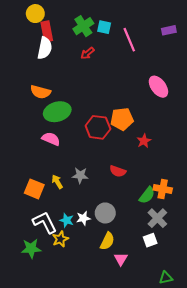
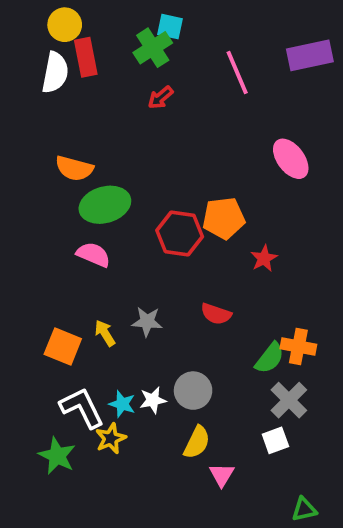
cyan square: (104, 27) -> (170, 27), moved
purple rectangle: (169, 30) -> (310, 55), size x1.6
white semicircle: (45, 48) -> (55, 73), moved
green star: (31, 248) -> (57, 456), turned 30

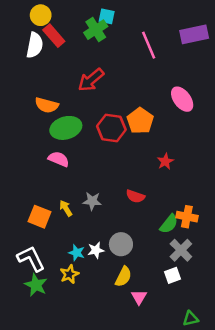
red rectangle: (86, 57) -> (54, 36), turned -30
red arrow: (160, 97) -> (91, 80), moved, size x1.6
orange pentagon: (224, 218) -> (140, 121), moved, turned -30
red hexagon: (180, 233) -> (111, 128), moved
white L-shape: (82, 408) -> (31, 259), moved

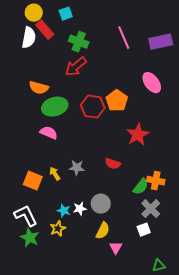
cyan square: (107, 16) -> (66, 14), moved, turned -32
green cross: (96, 30) -> (79, 42), moved, turned -36
purple rectangle: (194, 34) -> (161, 42), moved
red star: (165, 161) -> (138, 135), size x1.6

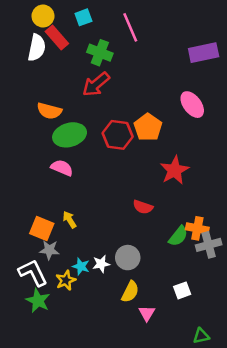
pink line: (124, 38) -> (130, 27), moved
gray star: (77, 168) -> (49, 250), moved
gray cross: (151, 209) -> (209, 245), moved, turned 30
yellow star: (58, 229) -> (66, 280), moved

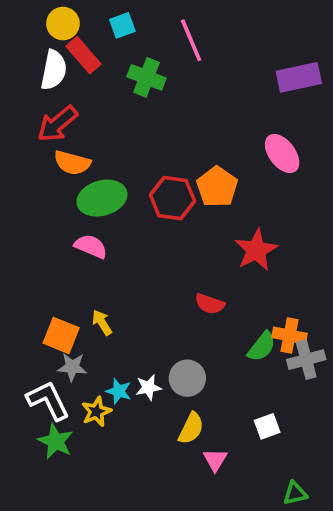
red arrow: (96, 84) -> (57, 124), moved

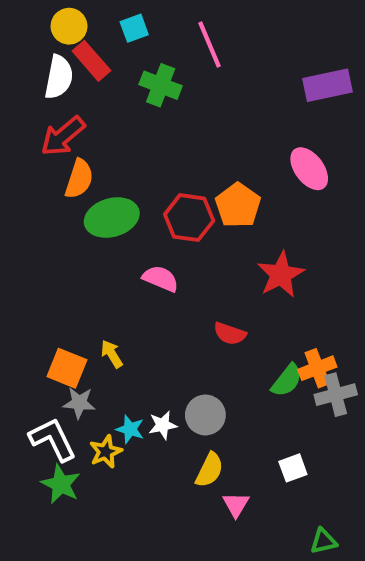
orange semicircle: (72, 163) -> (79, 179), turned -87
pink semicircle: (91, 246) -> (161, 279), moved
orange cross: (289, 335) -> (317, 368), turned -32

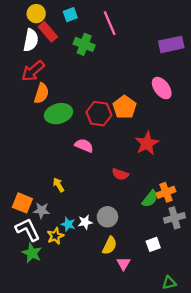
orange square: (67, 368) -> (22, 203), moved
gray cross: (336, 395) -> (174, 218), moved

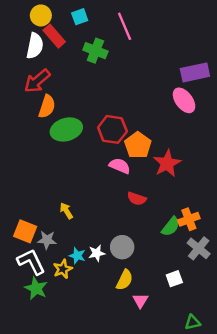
purple rectangle: (171, 44) -> (195, 72), moved
orange pentagon: (124, 107) -> (138, 145), moved
pink semicircle: (84, 146) -> (120, 166), moved
gray cross: (174, 218) -> (199, 248), turned -36

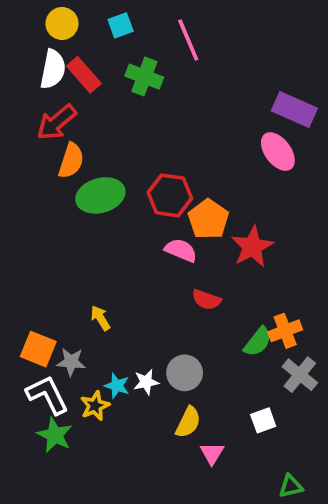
red rectangle: (54, 36) -> (84, 75), moved
purple rectangle: (195, 72) -> (294, 109), turned 36

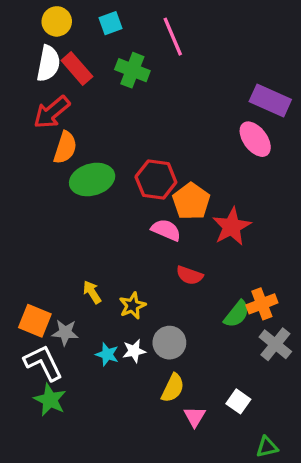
yellow star: (95, 406) -> (132, 306), moved
white square: (263, 420) -> (238, 401), moved, turned -35

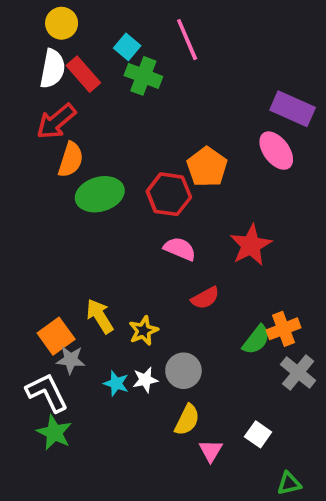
cyan square: (111, 23) -> (127, 47), moved, turned -30
orange pentagon: (191, 201) -> (207, 167), moved
red semicircle: (190, 275) -> (205, 298), turned -48
yellow arrow: (92, 292) -> (100, 316), size x1.4
orange square: (35, 321) -> (56, 336), moved, turned 32

